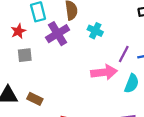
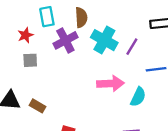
cyan cross: (95, 31) -> (104, 40), size x1.6
purple line: (124, 54) -> (132, 47), moved

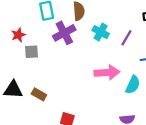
red star: (25, 35) -> (18, 35), moved
cyan cross: (104, 40) -> (101, 32), size x0.7

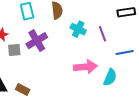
purple cross: (64, 33) -> (37, 41), moved
purple line: (126, 38) -> (103, 34), turned -49

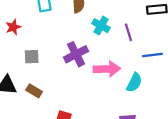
purple cross: (37, 41) -> (76, 54), moved
gray square: (14, 50) -> (32, 57), moved

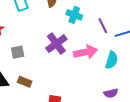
purple line: (128, 32) -> (103, 26), moved

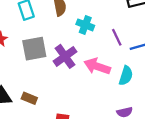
gray square: (18, 52) -> (34, 49), moved, size x1.6
pink arrow: (86, 52) -> (97, 66), turned -150

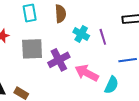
purple line: (117, 37) -> (103, 37), moved

